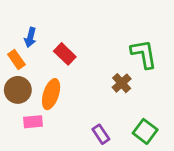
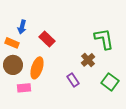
orange rectangle: (16, 60) -> (12, 43), turned -32
green square: (145, 131) -> (110, 82), moved
purple rectangle: (101, 134) -> (73, 80), moved

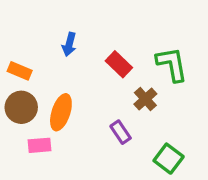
blue arrow: (22, 27) -> (69, 44), moved
red rectangle: (47, 39) -> (119, 64), moved
green square: (110, 82) -> (169, 159), moved

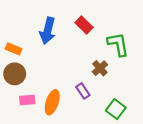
blue arrow: (69, 44) -> (48, 31), size x1.6
red rectangle: (119, 64) -> (84, 25), moved
orange ellipse: (61, 112) -> (52, 102), moved

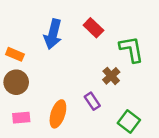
pink rectangle: (27, 100) -> (21, 118), moved

